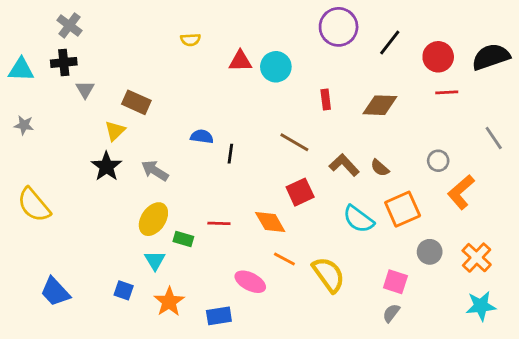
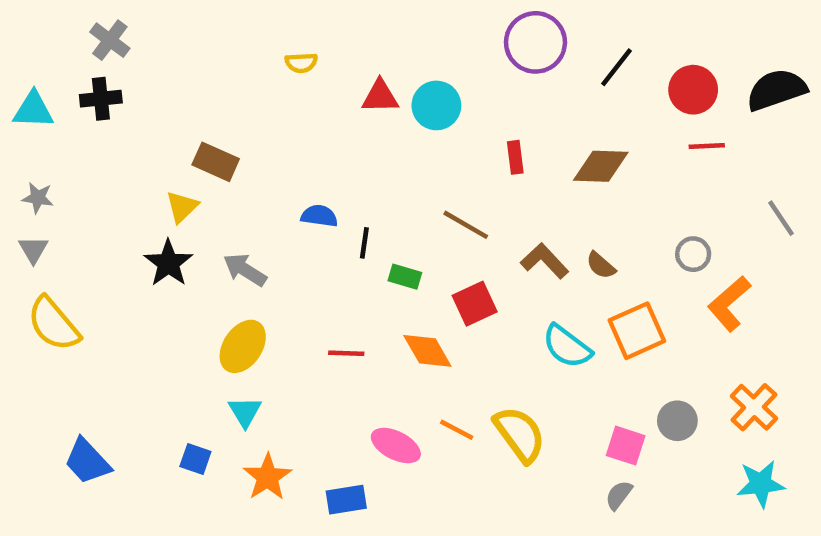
gray triangle: (85, 90) -> (33, 250), moved
green rectangle: (183, 239) -> (405, 277), moved
gray circle: (430, 252) -> (677, 421), moved
orange line: (284, 259) -> (457, 430), moved

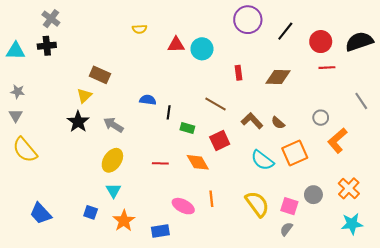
orange line: (457, 430) -> (211, 199), turned 56
yellow semicircle: (520, 434) -> (257, 204), moved

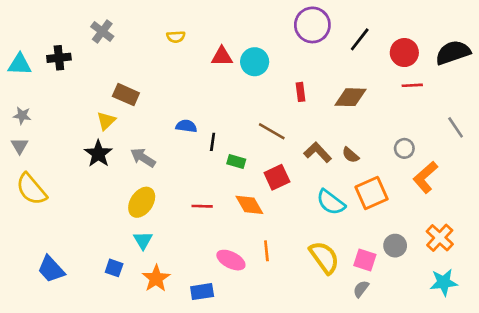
gray cross: (51, 19) -> (102, 32), moved

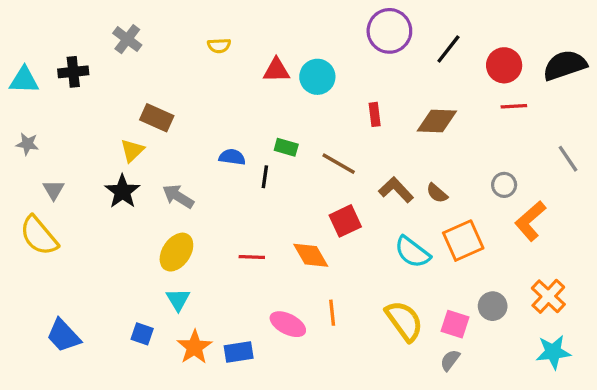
gray triangle: (20, 146) -> (54, 190), moved
green rectangle: (236, 162) -> (286, 147), moved
blue rectangle: (202, 292) -> (239, 352), moved

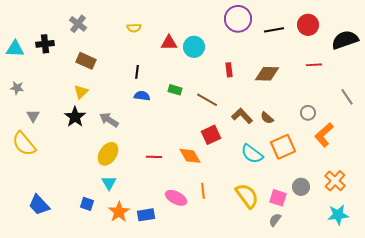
black line: (448, 49) -> (274, 30), turned 42
red circle: (504, 65) -> (308, 25), moved
brown rectangle: (157, 118) -> (86, 61), moved
black line: (265, 177) -> (137, 72), moved

